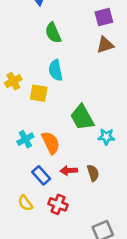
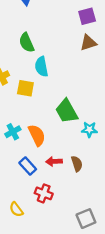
green semicircle: (53, 33) -> (27, 43), moved
yellow semicircle: (25, 203) -> (16, 209), moved

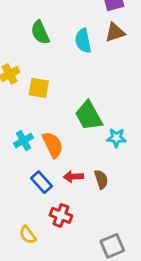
cyan semicircle: (41, 67) -> (83, 41), moved

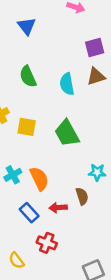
green trapezoid: (89, 116) -> (67, 133), moved
brown semicircle: (101, 179) -> (82, 196), moved

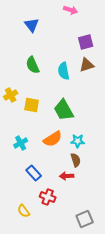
cyan star: (97, 172) -> (78, 141), moved
orange semicircle: (39, 179) -> (53, 139), moved, turned 84
red arrow: (58, 208) -> (67, 176), moved

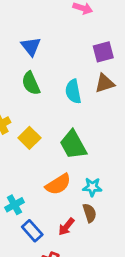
blue triangle: (32, 25) -> (31, 46), moved
yellow square: (32, 105) -> (29, 138), turned 35
cyan cross: (21, 143) -> (14, 205), moved
red arrow: (67, 176) -> (66, 227), moved, turned -48

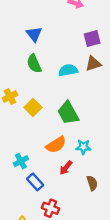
cyan semicircle: (73, 91) -> (68, 70), turned 90
brown semicircle: (90, 213) -> (92, 183), moved
red arrow: (66, 227) -> (66, 168), moved

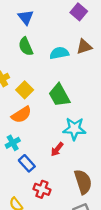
purple square: (92, 38) -> (79, 12), moved, turned -35
orange semicircle: (56, 145) -> (21, 115), moved
cyan star: (83, 147) -> (74, 129), size x1.5
brown semicircle: (92, 183) -> (83, 182), moved, size x1.6

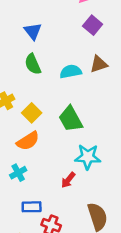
blue rectangle: (27, 163) -> (32, 207), moved, turned -49

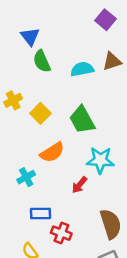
blue triangle: (33, 31) -> (30, 37), moved
orange semicircle: (28, 141) -> (52, 152), moved

